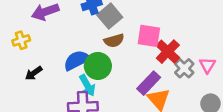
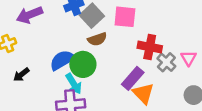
pink square: (149, 36) -> (125, 17), moved
red cross: (168, 52) -> (150, 47), turned -30

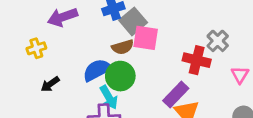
pink square: (125, 17) -> (146, 38), moved
brown semicircle: (97, 39) -> (123, 47), moved
gray cross: (166, 62) -> (218, 41), moved

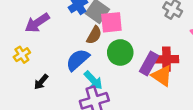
brown semicircle: (123, 47) -> (94, 35), turned -30
red cross: (197, 60) -> (166, 59), moved
green circle: (120, 76) -> (120, 52), moved

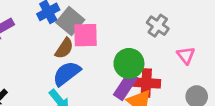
green circle: (120, 52) -> (129, 63), moved
blue semicircle: (78, 60) -> (67, 73), moved

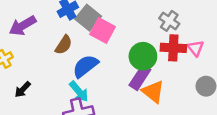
pink square: (86, 35) -> (103, 30), turned 30
brown semicircle: (64, 48) -> (64, 45), moved
red cross: (146, 83) -> (173, 48), moved

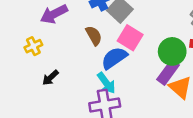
pink square: (103, 30) -> (130, 38), moved
brown semicircle: (64, 45) -> (94, 36), turned -66

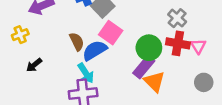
brown semicircle: (94, 36) -> (77, 42), moved

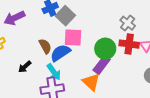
pink square: (111, 33) -> (73, 37), turned -30
black arrow: (34, 65) -> (25, 67), moved
orange triangle: (154, 82) -> (91, 82), moved

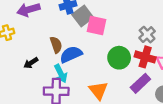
pink square: (73, 37) -> (96, 25), moved
purple rectangle: (102, 65) -> (140, 83), moved

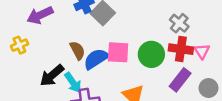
pink square: (96, 25) -> (118, 52), moved
black arrow: (31, 63) -> (52, 75), size x1.5
cyan arrow: (61, 73) -> (73, 83), moved

